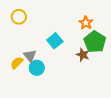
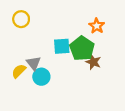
cyan square: (55, 41) -> (62, 46), turned 35
green pentagon: (95, 42) -> (82, 48), moved

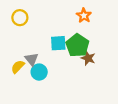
orange star: (97, 26) -> (84, 16), moved

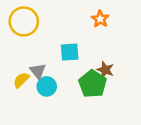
yellow circle: (20, 18) -> (24, 21), size x1.5
green pentagon: (77, 45) -> (93, 84), moved

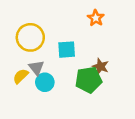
yellow circle: (24, 21) -> (30, 37), moved
green pentagon: (93, 84) -> (88, 80), turned 30

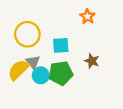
yellow semicircle: (21, 76) -> (18, 70), size x1.5
green pentagon: (88, 80) -> (61, 73), moved

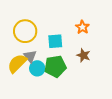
orange star: (87, 16) -> (82, 27), moved

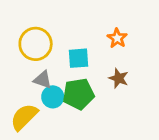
gray triangle: (30, 56) -> (43, 80), turned -32
yellow semicircle: (17, 63) -> (24, 117), moved

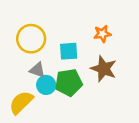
orange star: (117, 38) -> (102, 34), turned 30
brown star: (119, 78) -> (104, 69), size x1.5

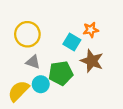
cyan square: (69, 51) -> (72, 42), moved, turned 35
cyan circle: (46, 85) -> (41, 84), moved

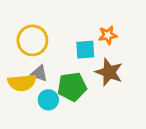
cyan square: (72, 42) -> (85, 50), turned -35
yellow semicircle: (19, 91) -> (22, 83), moved, turned -140

